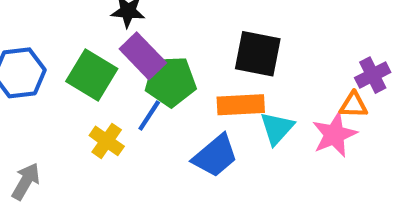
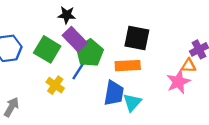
green pentagon: (171, 81) -> (90, 53), turned -30
cyan triangle: (277, 128) -> (132, 102), moved
blue trapezoid: (215, 156) -> (114, 93), turned -40

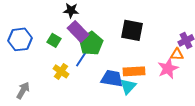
green square: (47, 49) -> (54, 40), size x0.6
orange rectangle: (128, 66) -> (134, 71), moved
blue trapezoid: (114, 93) -> (112, 78), turned -90

